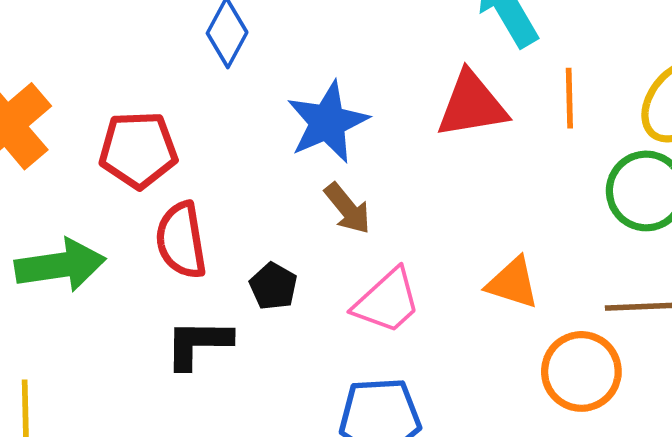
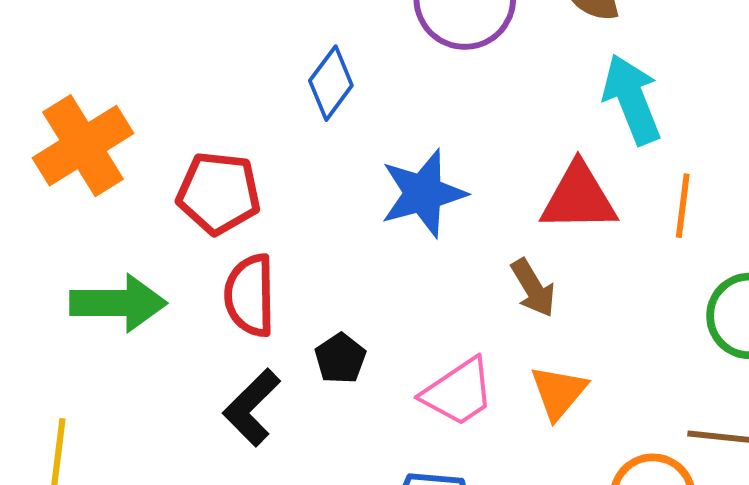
brown arrow: (348, 209) -> (533, 288), moved
orange triangle: (513, 283) -> (559, 392), moved, turned 44
black L-shape: (198, 344) -> (252, 407), turned -54

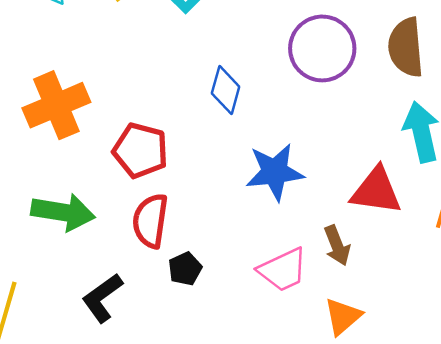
blue diamond: (331, 83) -> (226, 90), turned -30
black pentagon: (340, 358) -> (185, 269), moved
pink trapezoid: (458, 392) -> (283, 270), moved
black L-shape: (252, 407) -> (102, 298), moved

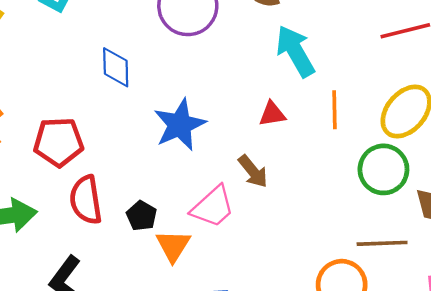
red triangle: (376, 191) -> (272, 114), size x0.6
black pentagon: (185, 269) -> (142, 216), moved
orange triangle: (343, 317) -> (173, 246), moved

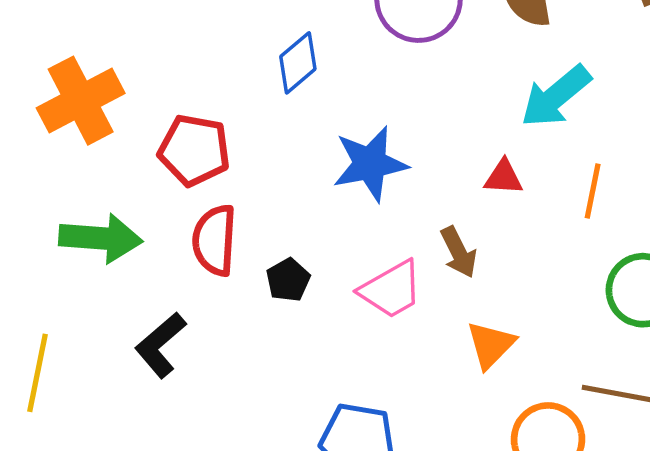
cyan arrow: (295, 51) -> (556, 96), turned -112
blue diamond: (116, 67) -> (298, 63), turned 39
orange triangle: (173, 246) -> (491, 345), moved

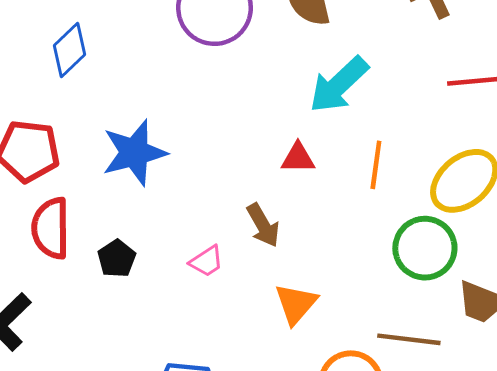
blue diamond: (298, 63) -> (69, 50), moved
blue star: (370, 164) -> (134, 153), moved
pink trapezoid: (391, 290) -> (207, 261), size x0.6

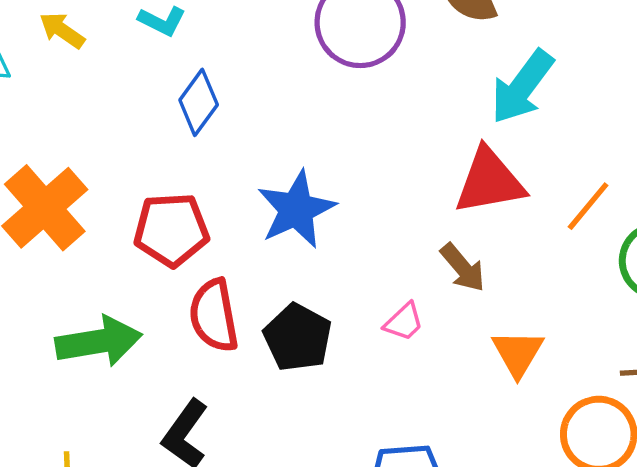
red triangle: (298, 158) -> (490, 181), size x1.8
orange line: (376, 165) -> (588, 206), moved, turned 42
black pentagon: (117, 259) -> (298, 337), size x1.5

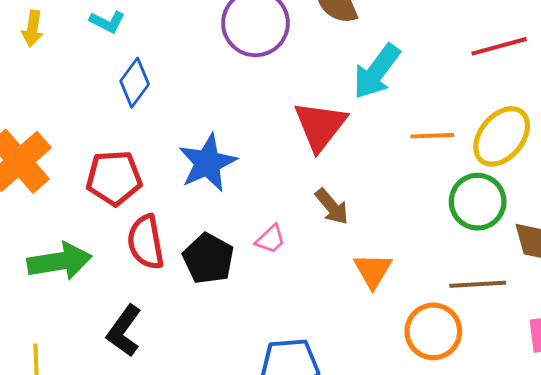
yellow arrow: (62, 30) -> (33, 29), turned -116
red triangle: (490, 181) -> (320, 126), moved, turned -42
orange line: (588, 206) -> (432, 136), moved, turned 48
pink trapezoid: (404, 322) -> (270, 239), moved

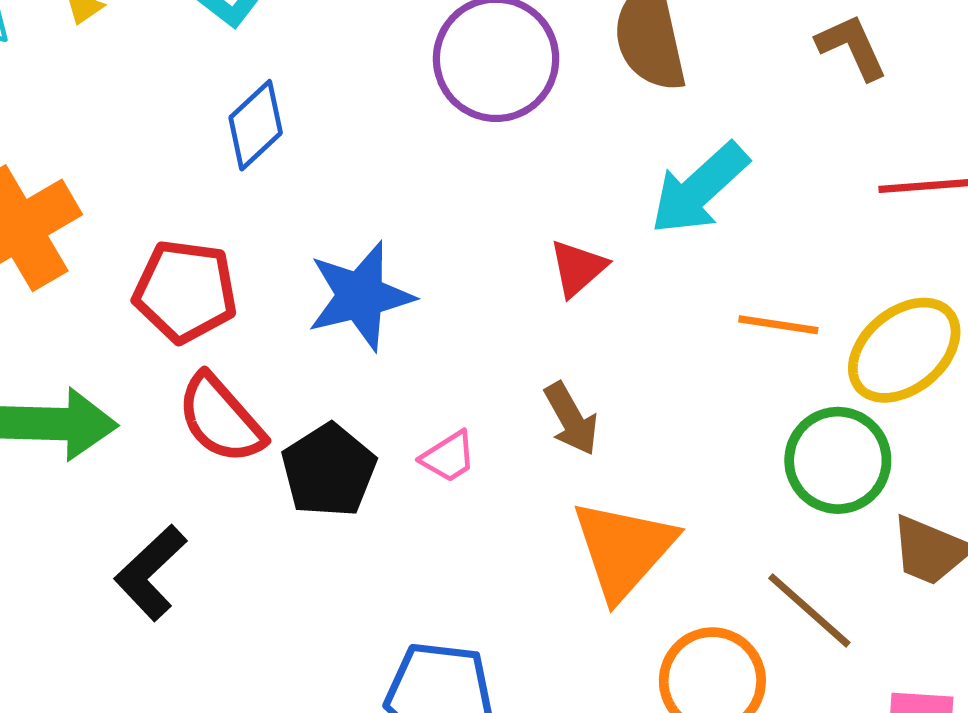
red triangle: (320, 126) -> (578, 268), size x0.6
red semicircle: (146, 242) -> (221, 419), turned -42
orange triangle: (373, 271) -> (624, 549), size x1.5
brown line: (478, 284) -> (809, 610), turned 34

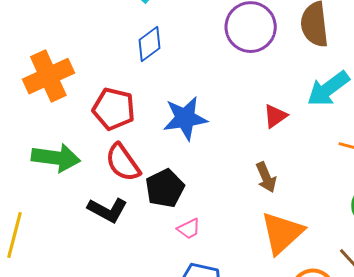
pink trapezoid: (448, 457) -> (189, 229), moved
black L-shape: (151, 573) -> (108, 210), moved, turned -114

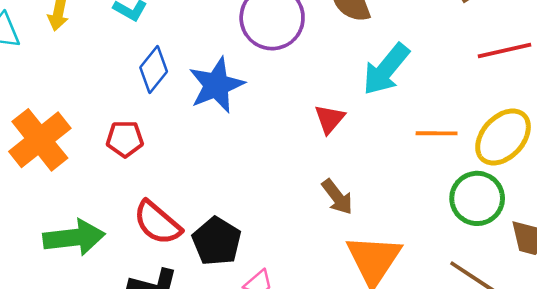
red pentagon: (114, 109) -> (125, 139), moved, size x0.7
blue star: (185, 118) -> (216, 85), moved

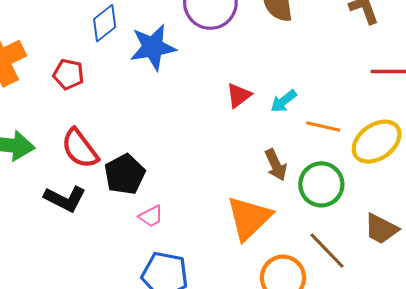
cyan arrow: (386, 69) -> (284, 101), moved, size x0.6
brown arrow: (337, 197) -> (276, 165), moved
green circle: (477, 198) -> (321, 184), moved

